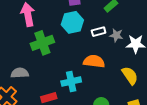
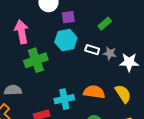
white rectangle: (99, 32) -> (92, 50), turned 32
orange semicircle: (94, 61) -> (94, 92), moved

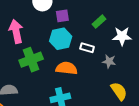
gray star: (110, 53) -> (109, 61), moved
white star: (129, 62) -> (122, 36), moved
orange semicircle: (94, 92) -> (66, 68), moved

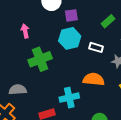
pink arrow: (16, 31) -> (25, 31), size x0.6
orange semicircle: (66, 68) -> (94, 79), moved

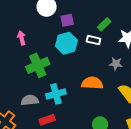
white rectangle: (96, 47) -> (94, 40), moved
gray semicircle: (18, 90) -> (30, 100), moved
cyan cross: (69, 98) -> (56, 94), moved

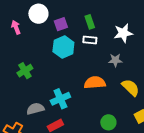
green rectangle: (104, 24) -> (90, 22), moved, turned -56
pink arrow: (22, 38) -> (16, 27), moved
green cross: (38, 65) -> (25, 71), moved, size x0.7

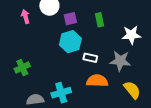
white rectangle: (90, 40) -> (90, 58), moved
gray star: (115, 60) -> (120, 61), size x1.5
green cross: (25, 71) -> (22, 68), moved

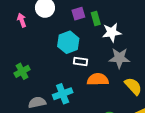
purple square: (70, 19) -> (78, 14), moved
white star: (131, 35) -> (112, 32), moved
white rectangle: (90, 58) -> (81, 62), moved

